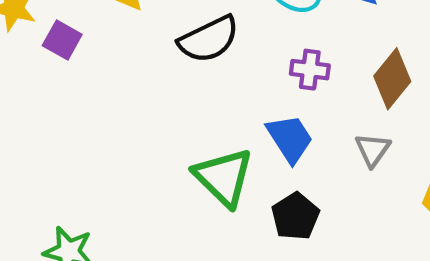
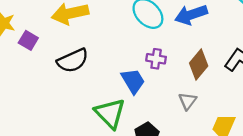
black semicircle: (209, 39) -> (73, 61), moved
blue trapezoid: (290, 138) -> (133, 81), moved

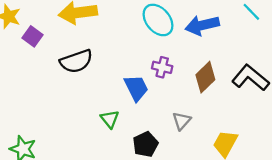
gray triangle: (188, 101) -> (182, 121), moved
green triangle: (110, 113) -> (110, 119), size x0.6

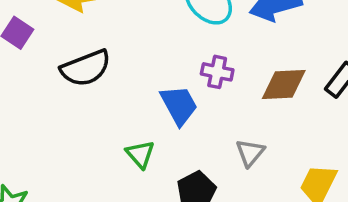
brown diamond: (205, 77) -> (284, 84), turned 44

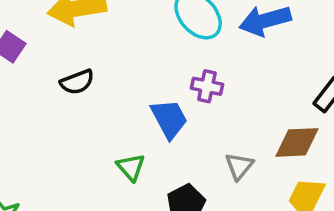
black semicircle: (86, 68) -> (77, 82), size x0.7
brown diamond: (284, 84) -> (297, 142), moved

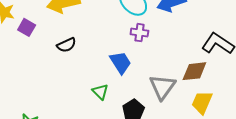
purple cross: (207, 86) -> (139, 33), moved
gray triangle: (239, 166) -> (162, 87), size x1.6

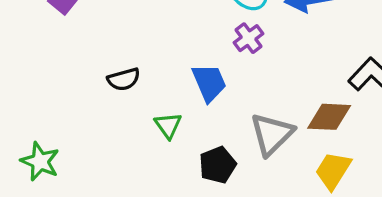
purple cross: (139, 33) -> (249, 38), turned 36
black semicircle: (66, 45) -> (124, 79), moved

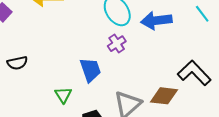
black semicircle: (124, 79) -> (17, 63), moved

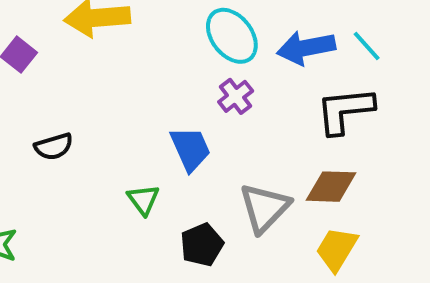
cyan line: (202, 14) -> (367, 46), moved
black L-shape: (194, 73) -> (345, 110), moved, turned -48

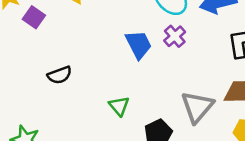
blue trapezoid: (190, 149) -> (139, 44), moved

